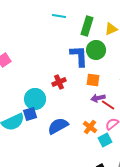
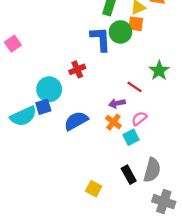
orange square: (93, 80) -> (136, 24), moved
purple arrow: (98, 98) -> (117, 103), moved
red line: (108, 105) -> (135, 87), moved

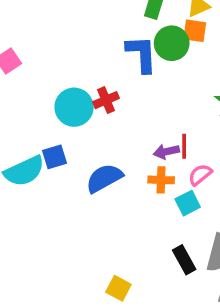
red line: (135, 87) -> (184, 146), moved, turned 56
cyan circle: (49, 89) -> (74, 107), moved
orange cross: (113, 122) -> (161, 180), turned -35
yellow square: (94, 189) -> (118, 288), moved

